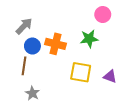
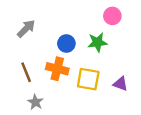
orange cross: (56, 44) -> (57, 69), moved
blue circle: (32, 46) -> (66, 44), moved
brown line: (24, 66) -> (26, 72), turned -30

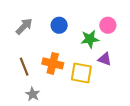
pink circle: (112, 16) -> (108, 25), moved
blue circle: (66, 44) -> (59, 25), moved
purple triangle: (120, 84) -> (105, 59), moved

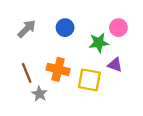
gray star: (33, 94) -> (39, 94), moved

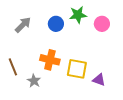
green star: (99, 43) -> (78, 15), moved
purple triangle: (115, 65) -> (99, 80), moved
brown line: (27, 73) -> (13, 67), moved

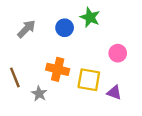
green star: (78, 15) -> (90, 17), turned 30
pink circle: (102, 24) -> (118, 53), moved

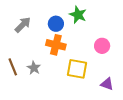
orange cross: (58, 69) -> (56, 45), moved
purple triangle: (114, 92) -> (107, 84), moved
gray star: (39, 94) -> (34, 68), moved

